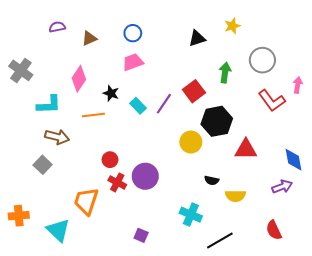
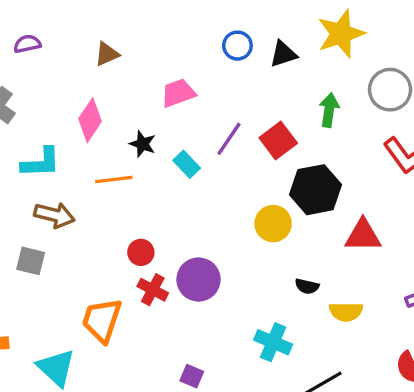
yellow star: (232, 26) -> (341, 34), size x1.8
purple semicircle: (57, 27) -> (27, 44), moved
blue circle: (133, 33) -> (237, 46), moved
purple line: (164, 104) -> (229, 139), moved
gray square: (43, 165) -> (31, 261), turned -30

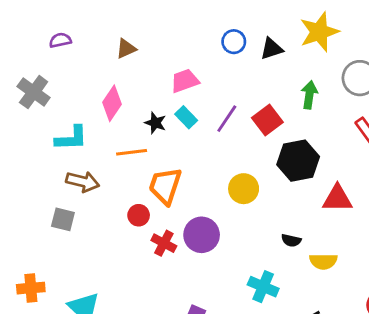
cyan rectangle: (187, 164) -> (186, 117), moved
yellow circle: (273, 224) -> (244, 189), moved
red circle: (141, 252) -> (139, 215), moved
orange trapezoid: (102, 320) -> (165, 186), moved

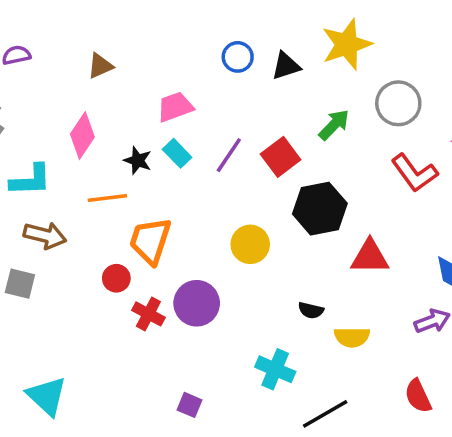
green arrow: (309, 95) -> (334, 125), turned 36

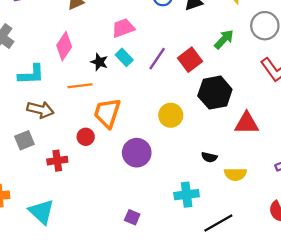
gray square: (20, 284) -> (24, 140), turned -36
red cross: (148, 314) -> (57, 161), moved, turned -36
cyan cross: (275, 369) -> (187, 195), turned -30

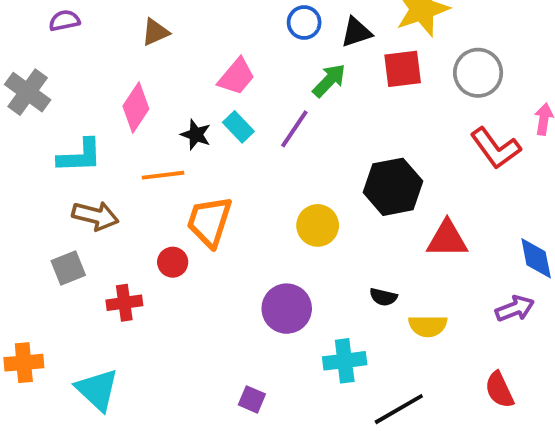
pink trapezoid: (123, 28) -> (236, 77), turned 150
green arrow: (224, 39) -> (329, 80), moved
red square: (190, 60) -> (403, 69), moved, turned 30
purple circle: (137, 153) -> (287, 309), moved

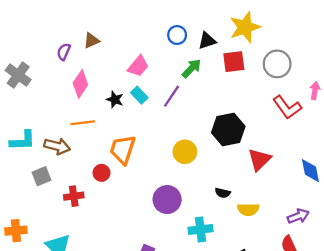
purple semicircle: (64, 21) -> (64, 52), moved, turned -54
cyan L-shape: (80, 156) -> (23, 141), moved
orange line: (163, 175) -> (83, 123), moved
red triangle: (447, 239) -> (259, 160), turned -45
purple arrow: (515, 309) -> (298, 216), moved

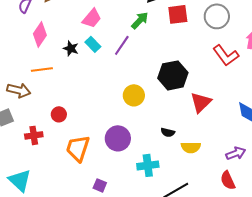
orange trapezoid: (123, 150) -> (78, 148), moved

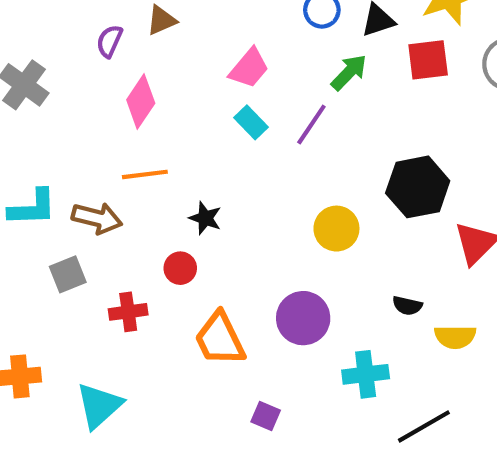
black star: (71, 48) -> (205, 218), moved
orange trapezoid: (78, 148) -> (220, 339), turned -44
cyan triangle: (20, 180) -> (99, 406), turned 35

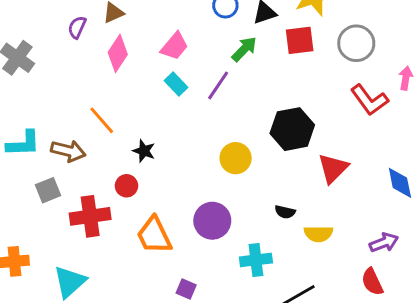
pink diamond: (141, 102) -> (118, 53), moved
orange line: (145, 174) -> (102, 120), turned 56
red cross: (128, 312) -> (90, 216), size x1.5

